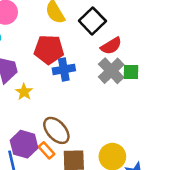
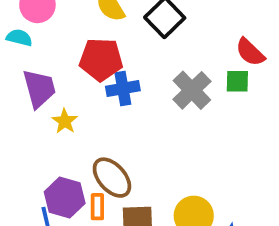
red semicircle: (111, 46) -> (250, 52), moved, turned 75
green square: (131, 72) -> (237, 81), moved
orange rectangle: (46, 150) -> (97, 207), turned 42

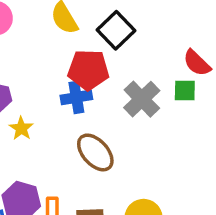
red pentagon: (101, 59) -> (88, 70), moved
brown ellipse: (112, 178) -> (95, 152), moved

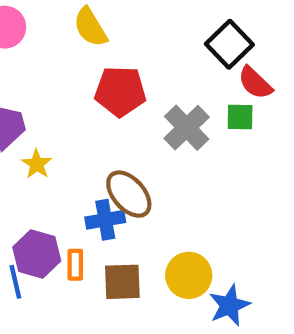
black square: (116, 30) -> (229, 44), moved
blue cross: (76, 97) -> (105, 220), moved

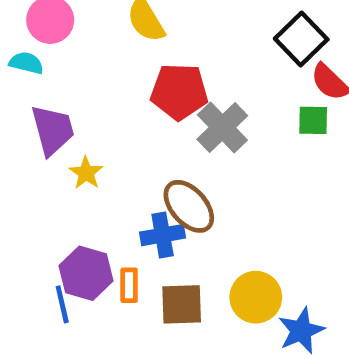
gray cross: (187, 128) -> (222, 127), moved

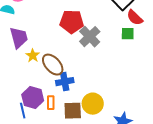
brown ellipse: (189, 206) -> (53, 65), moved
yellow circle: (256, 297) -> (93, 104), moved

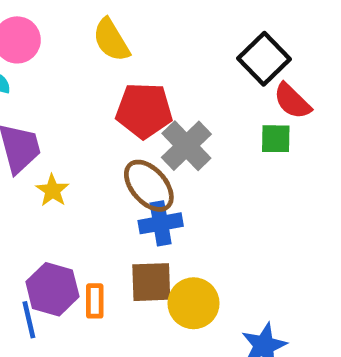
brown ellipse: (53, 65) -> (149, 186), moved
blue cross: (65, 82) -> (161, 223), moved
brown square: (73, 111) -> (151, 282), moved

